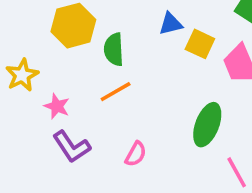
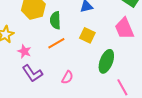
yellow square: (200, 44) -> (87, 35), moved

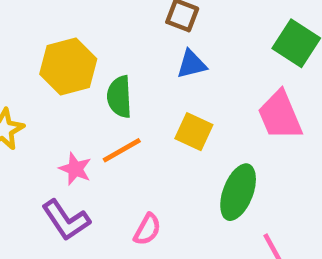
pink star: (24, 51) -> (75, 169), moved

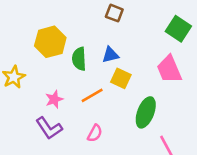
blue triangle: (192, 64) -> (110, 55), moved
orange line: (122, 150) -> (92, 95), moved
pink star: (75, 169) -> (54, 99), turned 30

